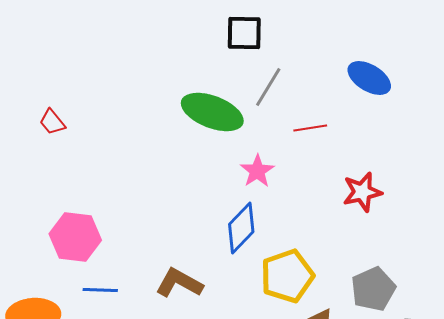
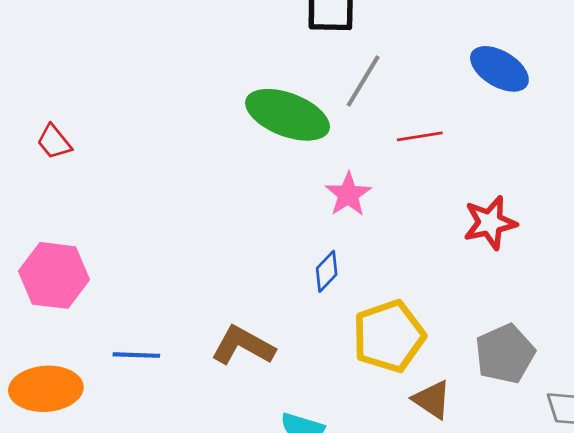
red trapezoid: (52, 122) -> (54, 142), moved
blue diamond: (241, 228) -> (327, 271), size x0.6
pink hexagon: (75, 237) -> (54, 275), moved

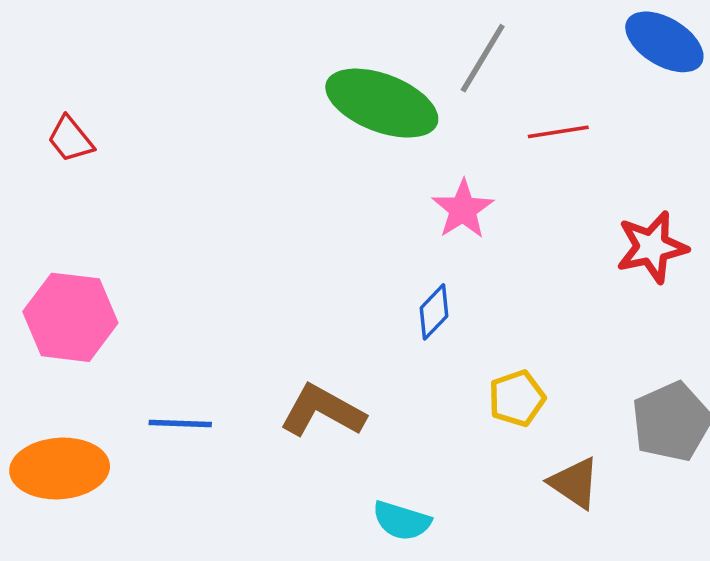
yellow pentagon: (389, 336) -> (517, 398), size x0.6

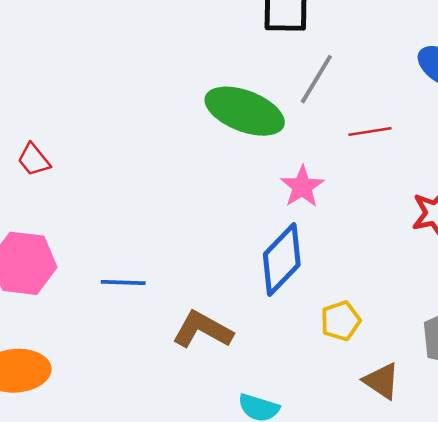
red trapezoid: (70, 139) -> (34, 160), moved
blue diamond: (434, 312) -> (282, 259), size x1.8
blue line: (180, 424) -> (123, 282), moved

